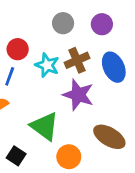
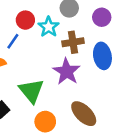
cyan star: (47, 65) -> (49, 27), moved

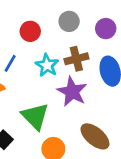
red circle: (25, 20) -> (30, 31), moved
cyan star: (49, 27) -> (47, 65), moved

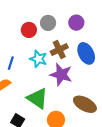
red circle: (30, 31) -> (29, 30), moved

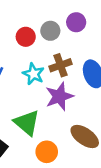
purple circle: (76, 23) -> (76, 22), moved
purple star: (61, 75) -> (59, 96), turned 30

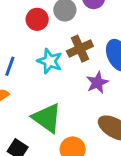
purple star: (59, 96) -> (97, 83), moved, size x0.7

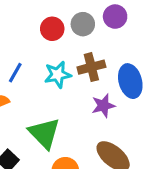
cyan star: (50, 61) -> (58, 75), turned 30

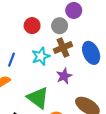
gray circle: (83, 24) -> (60, 26), moved
purple star: (103, 106) -> (64, 76), moved

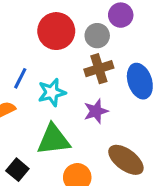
red circle: (32, 26) -> (56, 31), size x1.5
cyan star: (41, 56) -> (52, 92), moved
green triangle: (38, 98) -> (53, 140), turned -50

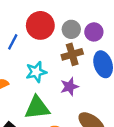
purple circle: (121, 15) -> (94, 32), moved
blue line: (20, 78) -> (13, 42), moved

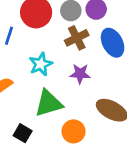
purple star: (69, 87) -> (80, 74), turned 30

